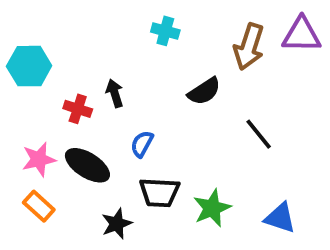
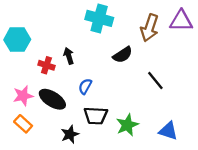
cyan cross: (165, 31) -> (99, 18), size x1.6

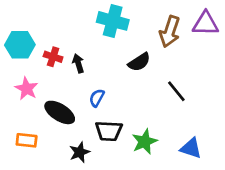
red cross: (46, 65) -> (53, 57), moved
pink star: (23, 96) -> (27, 89), moved, turned -30
orange rectangle: (23, 124) -> (27, 140), turned -36

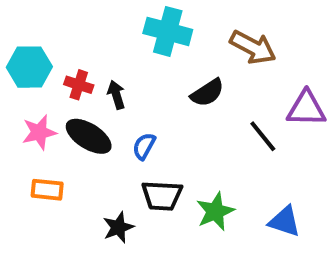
purple triangle: (206, 24) -> (306, 109), moved
brown arrow: (170, 32) -> (253, 47), turned -80
pink star: (27, 89) -> (39, 132), turned 30
black ellipse: (60, 112) -> (89, 136), moved
orange rectangle: (27, 140) -> (47, 190), moved

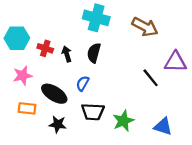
black semicircle: (207, 93) -> (94, 53), moved, turned 138
black ellipse: (89, 136) -> (54, 94), moved
black star: (118, 227) -> (58, 124), moved, turned 30

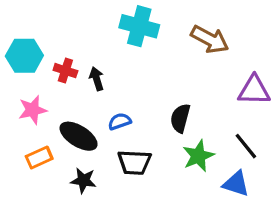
black semicircle: (94, 53) -> (180, 118), moved
black line: (151, 78) -> (246, 146), moved
blue semicircle: (83, 83) -> (120, 121), turned 42
orange rectangle: (27, 108) -> (39, 157), turned -30
green star: (123, 121) -> (198, 156), moved

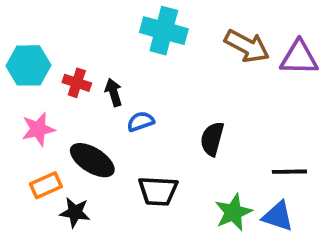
purple triangle: (254, 90) -> (299, 58), moved
blue semicircle: (120, 121) -> (141, 121), moved
black line: (246, 146) -> (289, 172), turned -52
green star: (198, 156) -> (233, 212), moved
black star: (83, 180) -> (75, 212), moved

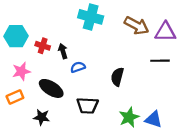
black line: (289, 172) -> (160, 61), moved
orange rectangle: (46, 185) -> (15, 97), moved

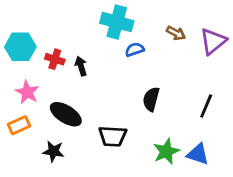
brown arrow: (137, 25) -> (176, 33), size x0.6
purple triangle: (165, 32) -> (213, 41), turned -40
black line: (160, 61) -> (206, 106), moved, turned -66
blue semicircle: (78, 67) -> (135, 50), moved
pink star: (21, 71) -> (27, 92), turned -30

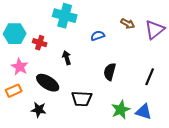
cyan cross: (117, 22) -> (65, 16), moved
black arrow: (81, 66) -> (67, 58), moved

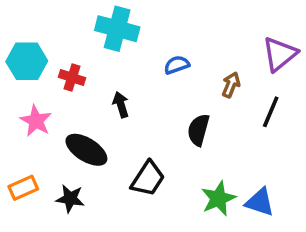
brown arrow: (128, 24) -> (231, 85), moved, turned -96
black line: (150, 77) -> (271, 112), moved
orange rectangle: (14, 91) -> (23, 188), moved
black trapezoid: (82, 99) -> (148, 179), turned -60

